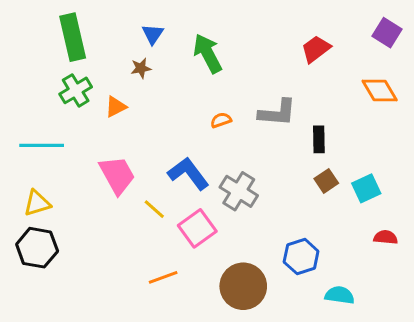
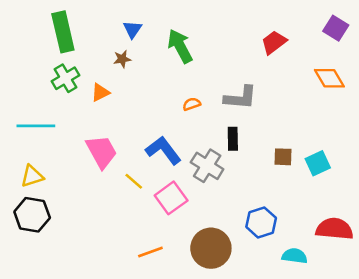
black rectangle: (319, 139) -> (233, 139), moved
brown square: (326, 181) -> (283, 157), turned 36
red semicircle: (386, 237) -> (334, 229), moved, size x1.8
orange line: (163, 277) -> (150, 252), moved

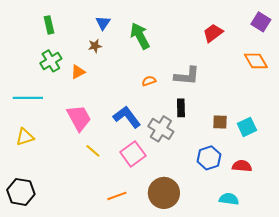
green rectangle: (63, 32) -> (49, 25), size x0.6
yellow line: (134, 181) -> (93, 151), moved
black hexagon: (32, 215) -> (21, 192), moved
blue hexagon: (261, 222) -> (209, 158), moved
red semicircle: (334, 229) -> (242, 166), moved, size x0.7

